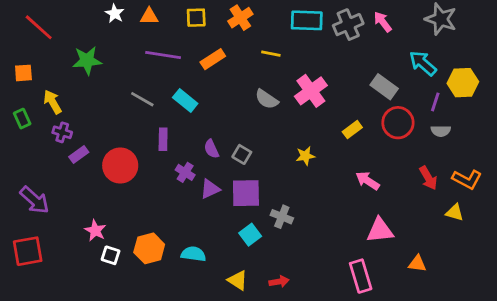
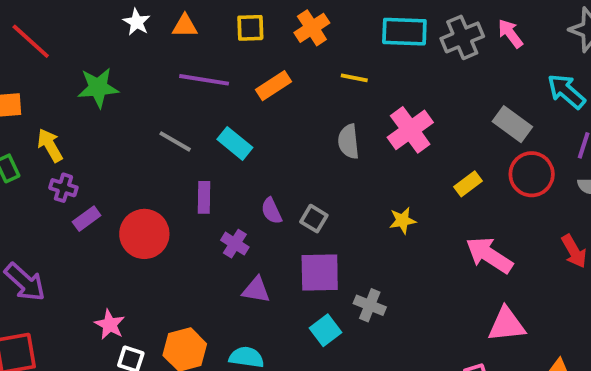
gray semicircle: (267, 99) -> (349, 141), turned 50
pink arrow: (368, 181) -> (489, 255), size x1.4
purple triangle: (210, 189) -> (256, 290), moved, turned 35

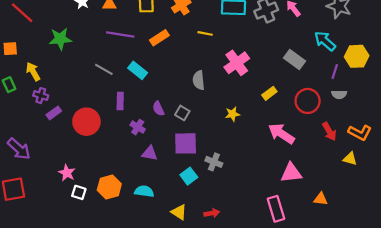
gray semicircle: (349, 141) -> (199, 80), moved
red circle: (532, 174) -> (308, 101), moved

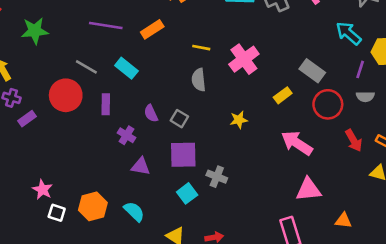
yellow line: (205, 33) -> (201, 48), moved
gray rectangle: (294, 60) -> (312, 71), moved
red circle: (86, 122) -> (66, 95), moved
cyan semicircle: (144, 191) -> (134, 211), turned 36

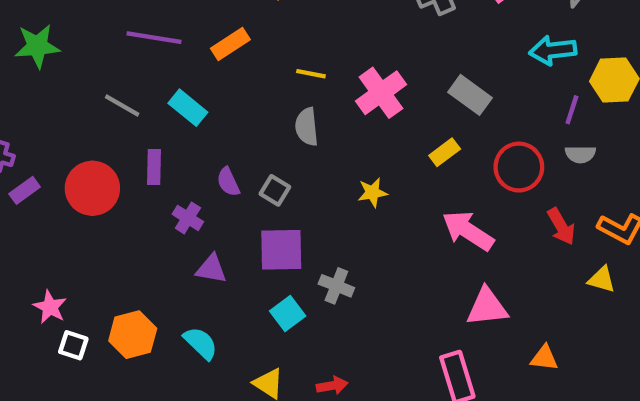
cyan arrow: (348, 33) -> (553, 50), turned -48
gray rectangle: (312, 71) -> (470, 95), moved
red circle: (66, 95) -> (92, 188), moved

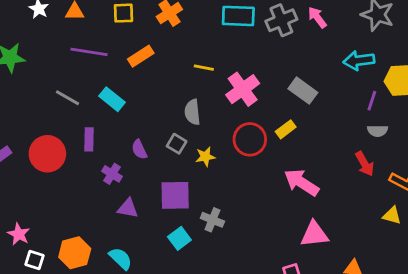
yellow line: (311, 74) -> (204, 68), moved
red circle: (519, 167) -> (250, 139), moved
gray square: (275, 190) -> (177, 144), moved
yellow star: (372, 193) -> (205, 157), moved
red arrow: (561, 226) -> (365, 164), moved

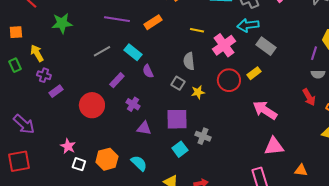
cyan arrow: (359, 60) -> (248, 25), moved
gray line: (67, 98) -> (102, 51), turned -60
purple rectangle: (89, 139) -> (117, 80), turned 42
purple semicircle: (139, 149) -> (148, 71), moved
red circle: (47, 154) -> (92, 105), moved

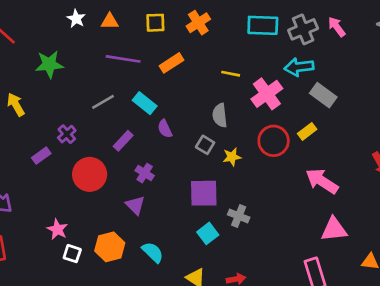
purple cross: (44, 75) -> (67, 134), moved, turned 32
purple triangle: (144, 128) -> (135, 205), moved, turned 35

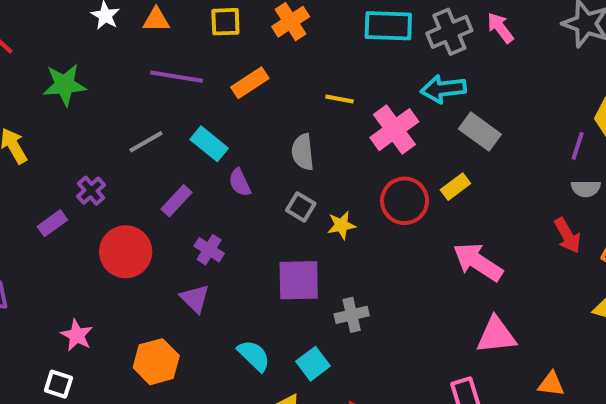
gray semicircle: (220, 115) -> (303, 152), moved
gray cross: (239, 216) -> (352, 315), turned -35
cyan square: (208, 233) -> (313, 364), moved
cyan semicircle: (153, 252) -> (254, 356), moved
white square: (72, 254) -> (58, 384), moved

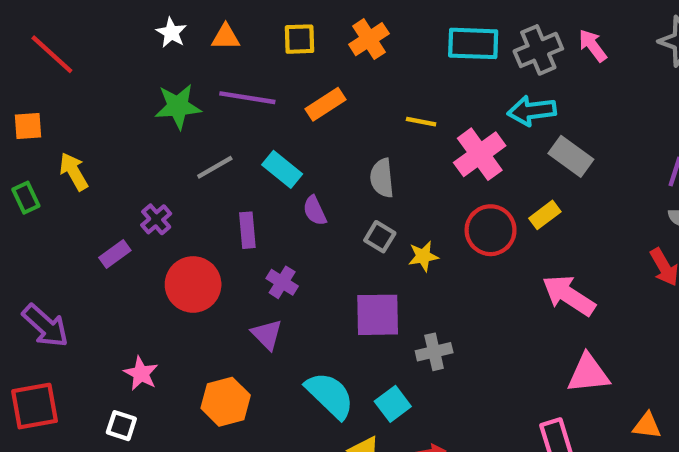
green star: (65, 85) -> (178, 106), moved
purple rectangle: (177, 201) -> (247, 230), turned -48
cyan semicircle: (254, 356) -> (330, 395), size x1.4

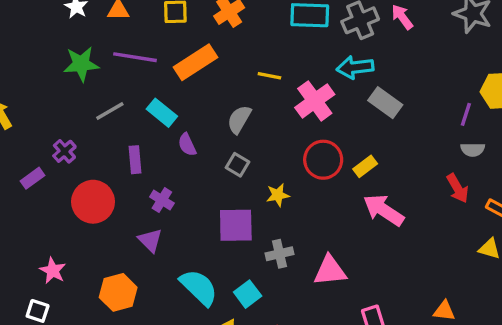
orange rectangle: (326, 104) -> (195, 62), size x1.4
gray semicircle: (382, 178) -> (239, 119), turned 36
yellow rectangle: (545, 215) -> (365, 166), moved
yellow star: (423, 256) -> (278, 195), moved
pink triangle: (588, 373) -> (330, 271), moved

